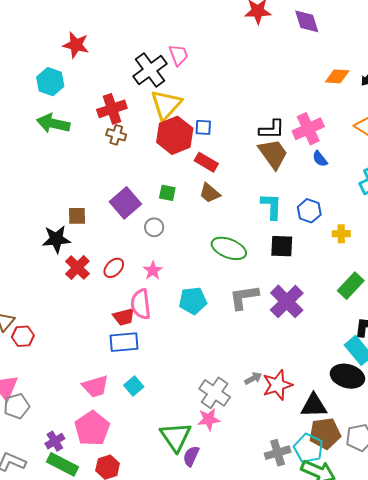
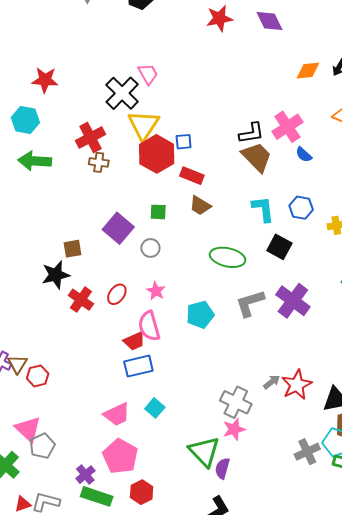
black square: (282, 246) -> (279, 247), turned 35

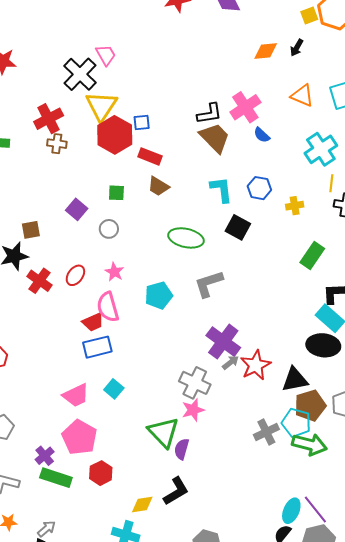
purple square: (118, 228) -> (77, 209), size x0.7
purple cross: (293, 301) -> (223, 342), moved

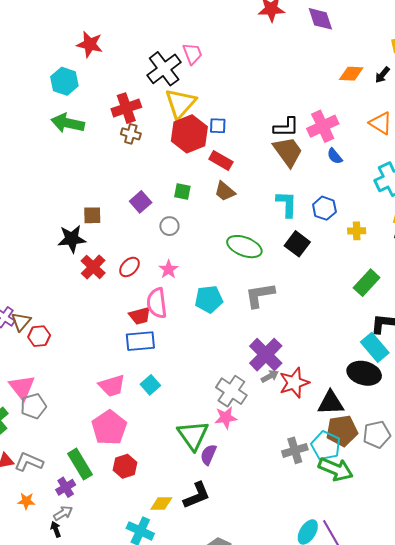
purple cross: (45, 456) -> (66, 487), moved
green rectangle: (56, 478) -> (80, 464), turned 32

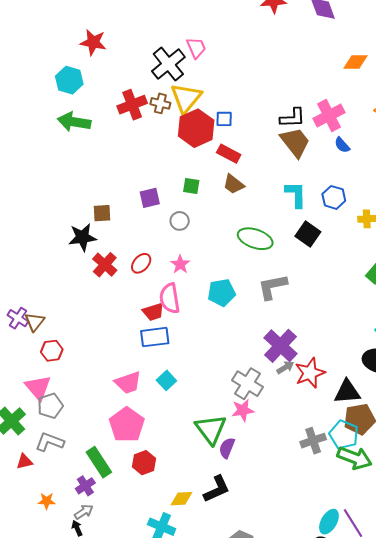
brown cross: (131, 134) -> (160, 103), moved
purple square: (141, 202) -> (150, 198), turned 30
red hexagon: (39, 336) -> (52, 351), moved
gray L-shape: (29, 462) -> (50, 442), moved

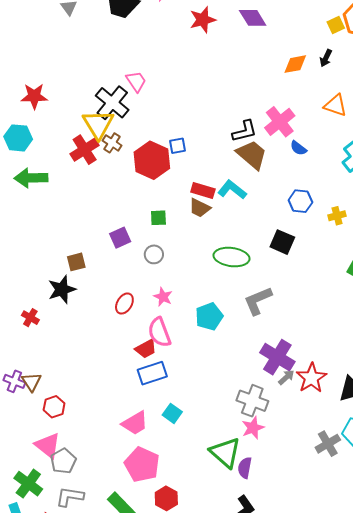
yellow triangle: (186, 98) -> (98, 124), moved
brown cross: (160, 103) -> (112, 143), turned 30
red rectangle: (229, 154) -> (203, 190), moved
cyan L-shape: (296, 195) -> (232, 190), moved, turned -40
red cross: (105, 265) -> (30, 318), moved, size x0.7

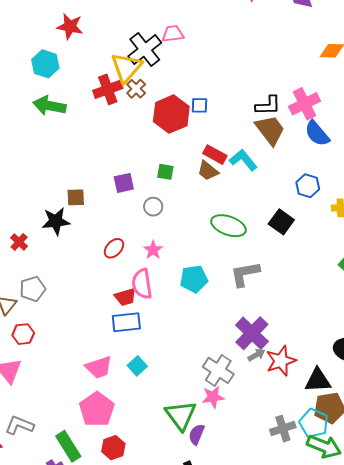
pink trapezoid: (136, 81) -> (173, 34), turned -75
blue semicircle: (298, 148) -> (317, 133), size x1.6
gray pentagon: (63, 461) -> (33, 289), moved

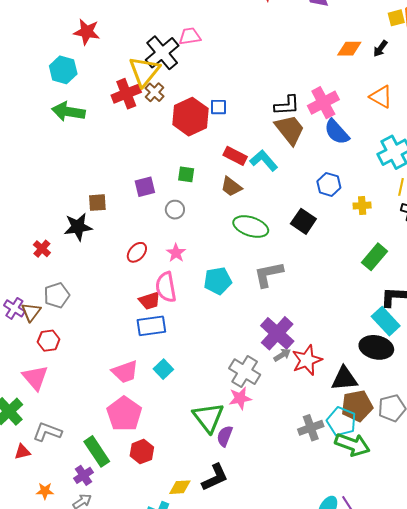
brown trapezoid: (208, 171) -> (231, 187), moved

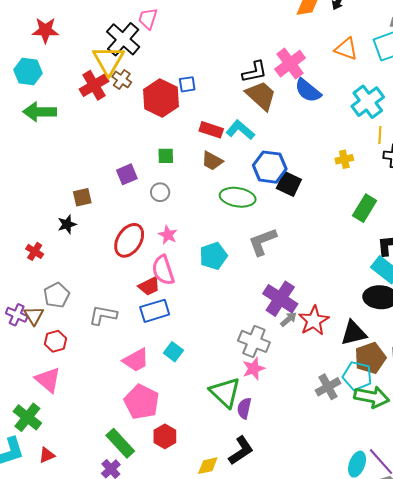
pink trapezoid: (190, 36) -> (148, 19), turned -55
blue hexagon: (329, 184) -> (270, 167), moved, size x1.4
black star: (78, 227) -> (67, 224), size x0.7
red ellipse: (137, 252) -> (129, 240), size x1.6
gray L-shape: (47, 432) -> (103, 315), moved

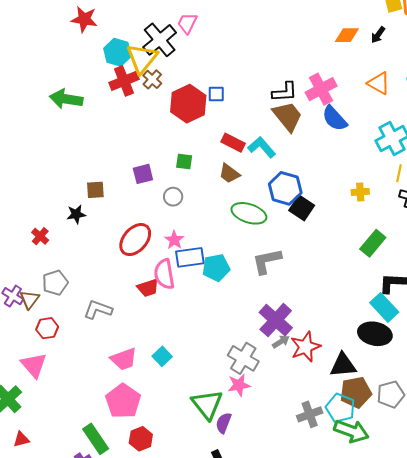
cyan hexagon: (28, 72) -> (117, 52), moved
blue rectangle: (155, 311) -> (190, 257), moved

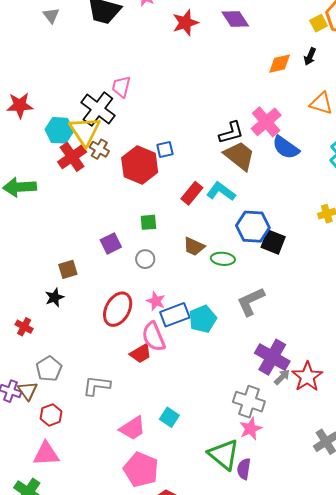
red rectangle: (233, 143) -> (192, 193), turned -65
brown trapezoid: (229, 173) -> (194, 247), moved
green ellipse: (249, 213) -> (223, 259), size x0.7
pink triangle: (34, 365) -> (46, 454), turned -40

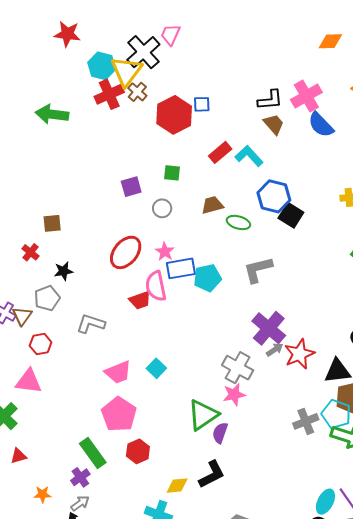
brown trapezoid: (239, 156) -> (274, 124), size x0.7
brown trapezoid: (194, 247) -> (212, 205), turned 130
brown square: (68, 269) -> (52, 223), moved
black star: (54, 297) -> (64, 271), moved
green triangle: (224, 454) -> (203, 415), turned 36

